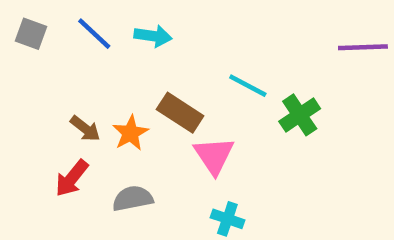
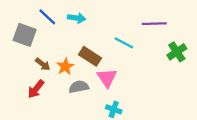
gray square: (31, 34) -> (25, 35), moved, size x1.5
purple line: (363, 47) -> (154, 24), moved
green cross: (300, 115) -> (177, 52), moved
gray semicircle: (133, 198) -> (79, 87), moved

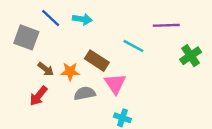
orange star: (65, 67) -> (70, 72), turned 30

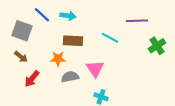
brown rectangle: (97, 61) -> (73, 41), moved, turned -30
brown arrow: (46, 69) -> (21, 57), moved

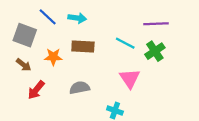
green cross: (157, 46) -> (155, 51), moved
orange star: (58, 59) -> (53, 57), moved
pink triangle: (95, 69) -> (130, 79), moved

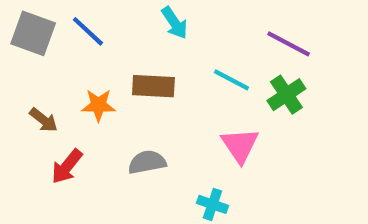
cyan arrow: (77, 18) -> (174, 23), moved, turned 48
purple line: (156, 24) -> (289, 44), turned 30
gray square: (25, 35) -> (33, 33), moved

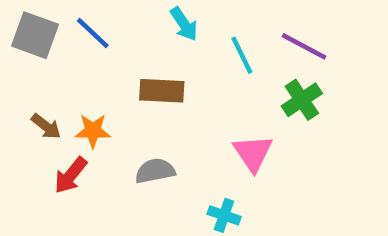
cyan line: (232, 80) -> (242, 55), moved, turned 36
orange star: (98, 105) -> (93, 131), moved

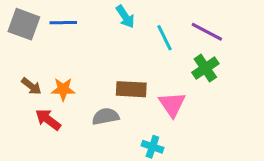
blue line: (93, 33) -> (63, 23), turned -44
brown rectangle: (162, 91) -> (131, 89), moved
red arrow: (71, 175) -> (48, 119), turned 88

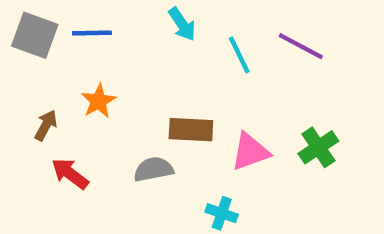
green cross: (205, 68) -> (318, 147), moved
brown arrow: (31, 86) -> (46, 125), turned -100
orange star: (63, 89) -> (99, 101), moved, turned -30
pink triangle: (172, 104) -> (250, 152), turned 44

